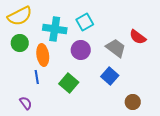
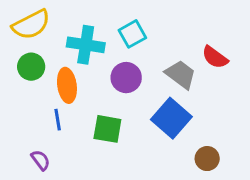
blue square: (110, 76) -> (171, 118), size x1.4
green square: (69, 83) -> (107, 129), turned -30

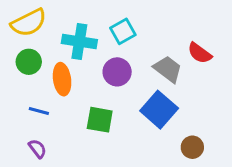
blue line: (58, 120) -> (39, 111), moved, turned -66

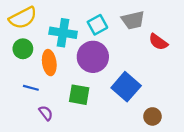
gray trapezoid: (168, 69) -> (133, 20), moved, turned 130
purple circle: (117, 72) -> (93, 57), size x1.4
purple semicircle: (37, 149) -> (46, 113), moved

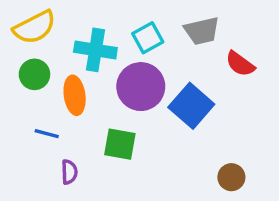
blue square: (126, 87) -> (191, 106), moved
purple semicircle: (46, 113) -> (69, 172), turned 35

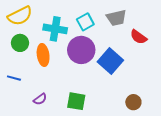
blue line: (47, 134) -> (14, 78), moved
green square: (120, 144) -> (76, 101), moved
purple semicircle: (69, 172) -> (40, 99), turned 56

